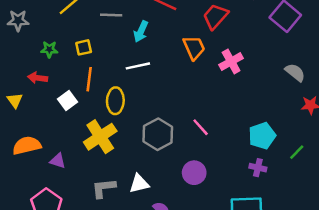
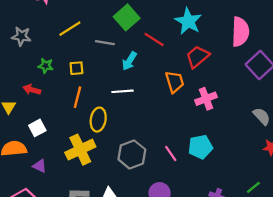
white square: (68, 101) -> (37, 128), moved
cyan pentagon: (262, 136) -> (200, 147), moved

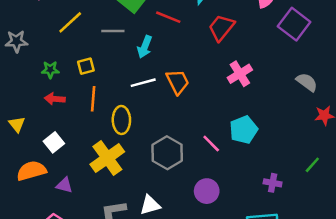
orange trapezoid: (175, 82) -> (178, 82), moved
red arrow: (32, 90) -> (55, 99), moved

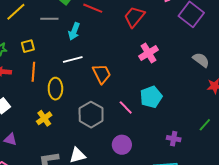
orange trapezoid: (178, 82) -> (102, 74), moved
yellow cross: (107, 158) -> (44, 118), size x0.6

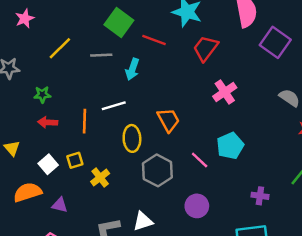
yellow square: (28, 46) -> (75, 160), moved
white line: (73, 59) -> (114, 106), moved
yellow ellipse: (55, 89) -> (132, 138), moved

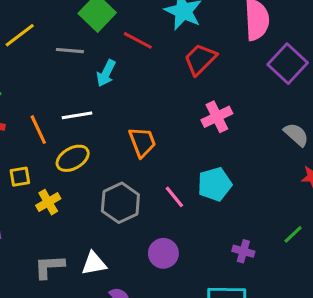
orange line: (85, 121) -> (38, 130), turned -35
yellow ellipse: (132, 138) -> (73, 158), moved, turned 55

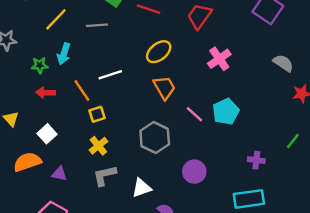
cyan arrow: (106, 73) -> (64, 54), moved
yellow ellipse: (73, 158) -> (159, 52), moved
yellow square: (20, 177) -> (97, 114), moved
pink line: (174, 197) -> (194, 114), moved
gray L-shape: (49, 267) -> (105, 175), moved

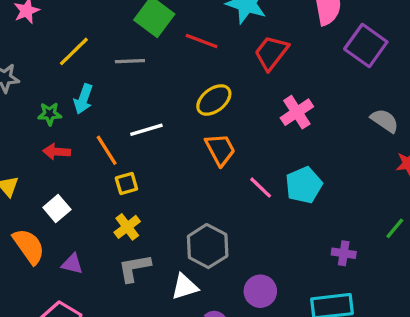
gray hexagon: (155, 138) -> (208, 246), moved
orange semicircle: (27, 162) -> (29, 246), turned 72
purple circle: (194, 172) -> (260, 291), moved

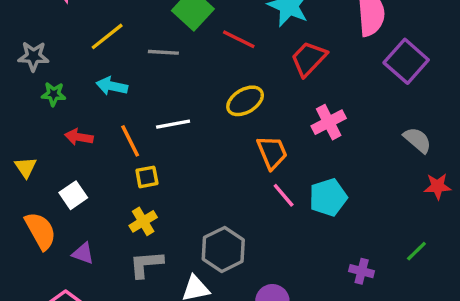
cyan arrow: (83, 99) -> (112, 86), turned 76
green star: (50, 114) -> (54, 94), moved
orange trapezoid: (220, 150) -> (272, 152), moved

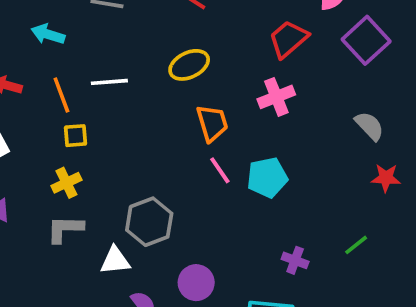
red trapezoid: (309, 59) -> (288, 39), moved

